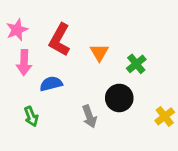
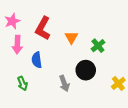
blue semicircle: (51, 84) -> (37, 60), turned -84

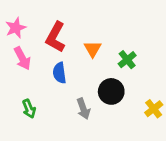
pink arrow: (17, 45) -> (22, 58), turned -30
blue semicircle: (37, 60) -> (59, 73), moved

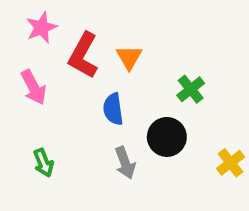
pink star: (16, 28) -> (42, 28), moved
orange triangle: (93, 49) -> (129, 57), moved
blue semicircle: (59, 73) -> (113, 109), moved

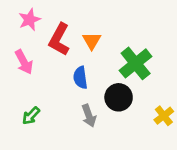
green cross: (191, 89) -> (136, 63), size x1.6
green arrow: (43, 163) -> (31, 116), turned 66

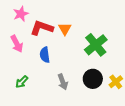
red L-shape: (59, 39) -> (42, 28), turned 80
blue semicircle: (80, 78) -> (45, 55), moved
black circle: (119, 97) -> (93, 79), moved

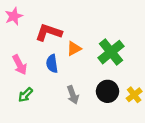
pink star: (21, 14) -> (14, 16), moved
orange triangle: (65, 29) -> (74, 49), moved, turned 32
pink arrow: (17, 44) -> (20, 65), moved

